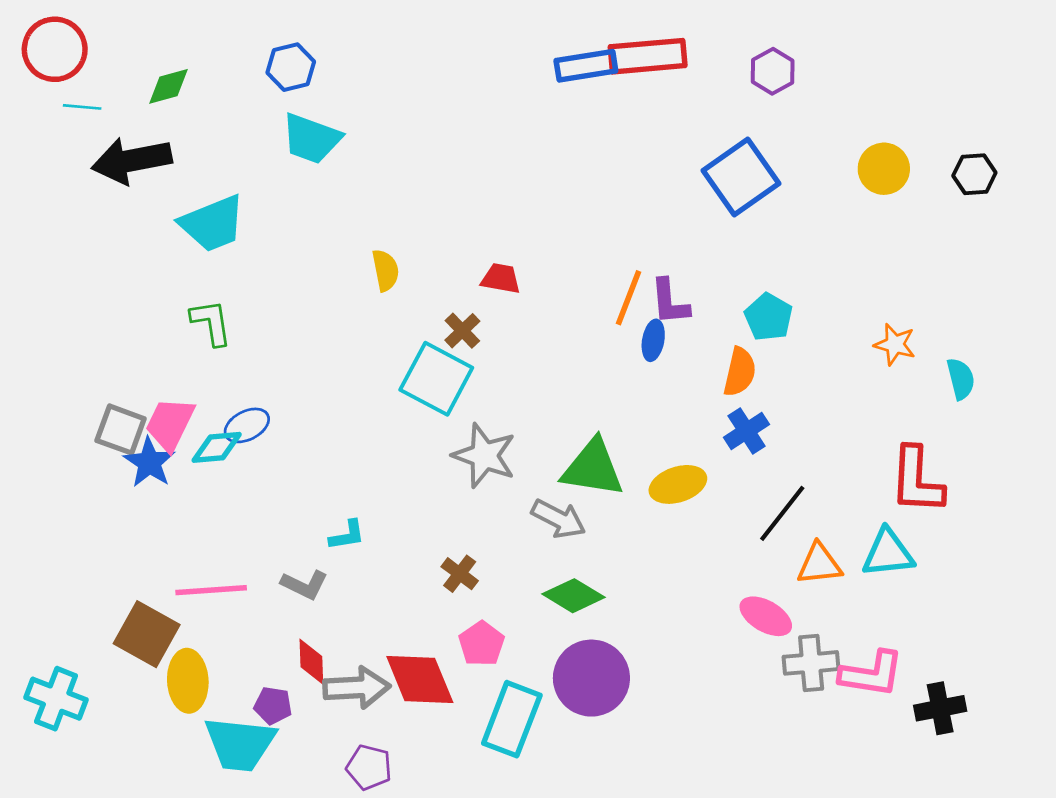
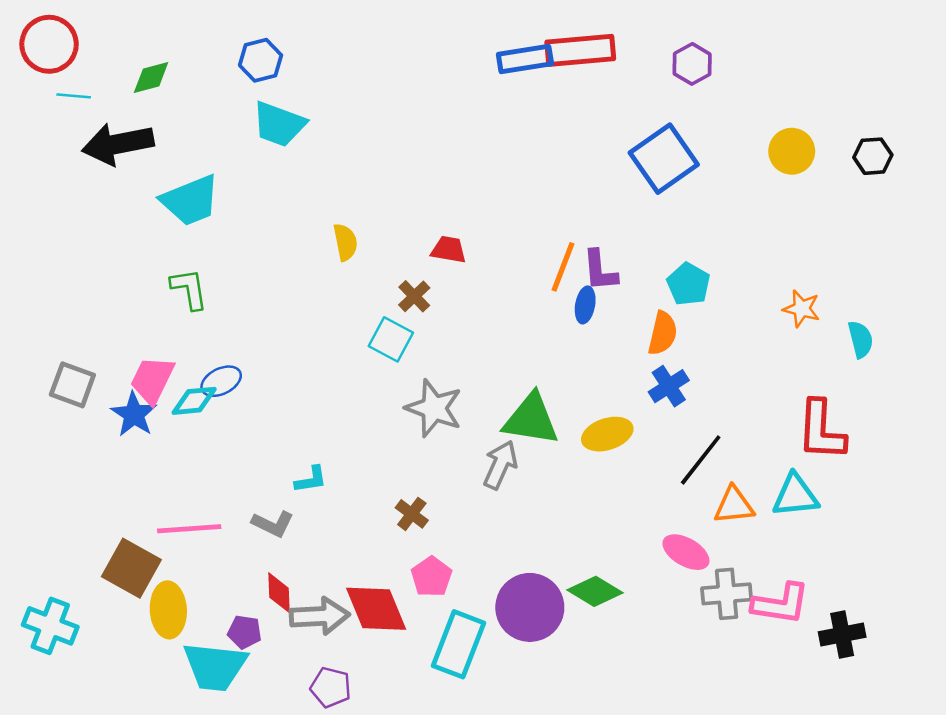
cyan square: (436, 379) -> (391, 339), size x0.7
gray square: (121, 430) -> (72, 385), moved
gray arrow: (558, 519) -> (500, 465), turned -93
green diamond: (574, 596) -> (595, 591), moved

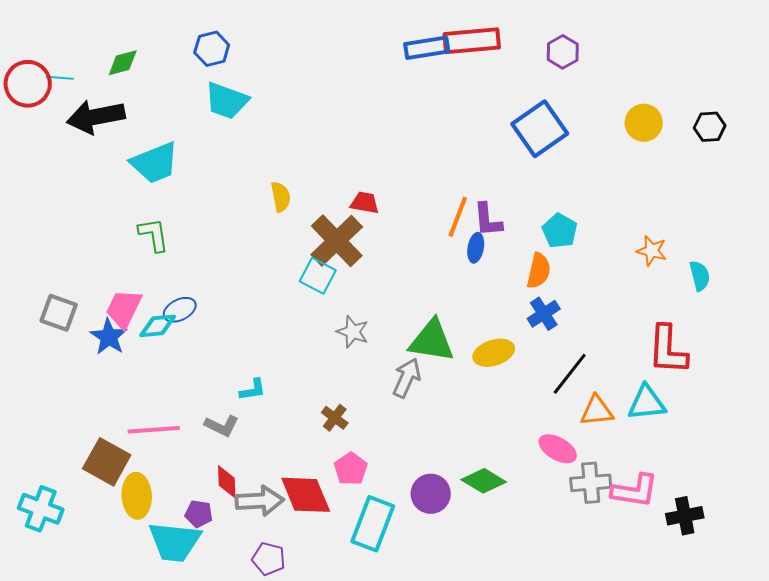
red circle: (49, 44) -> (28, 84), moved
brown cross: (414, 296) -> (337, 241), size x2.0
gray star: (434, 408) -> (353, 332), size x0.7
purple circle: (530, 607) -> (431, 494), size x0.7

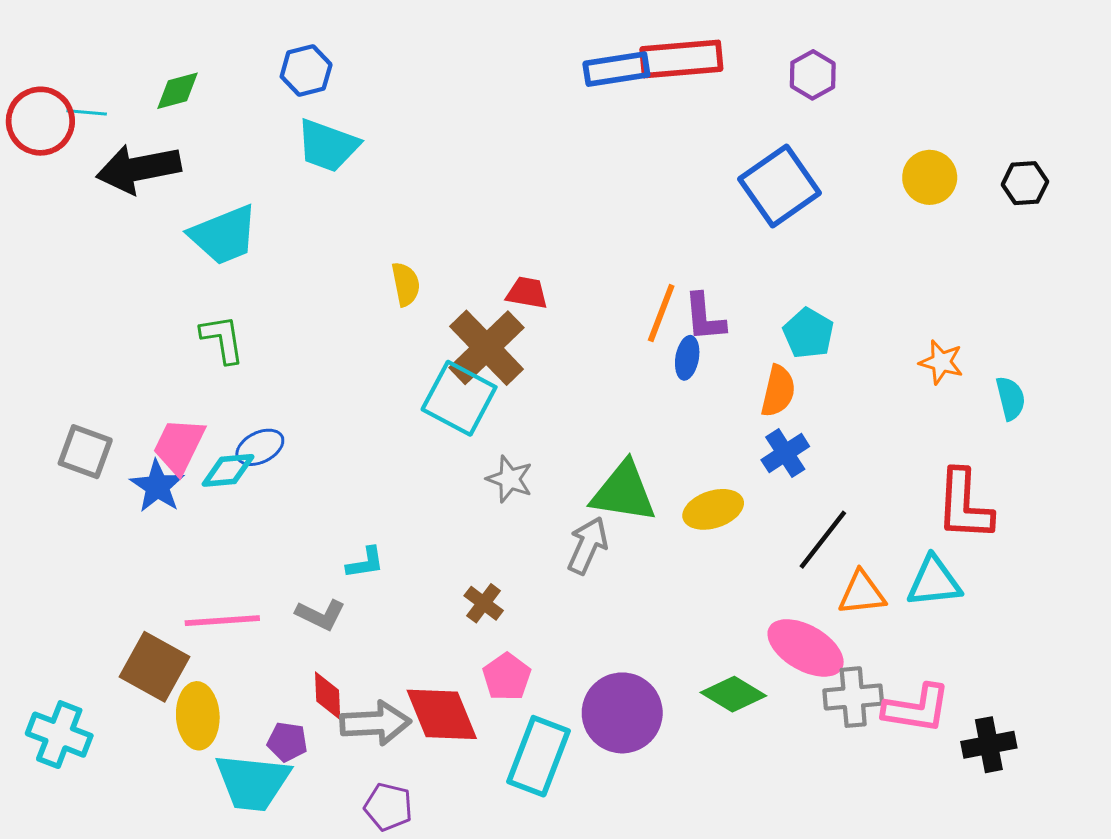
cyan square: (318, 276) -> (459, 398), size x1.4
pink ellipse: (558, 449) -> (806, 648), size x1.4
green diamond: (484, 481) -> (733, 694), moved
purple circle: (431, 494) -> (622, 713), size x1.4

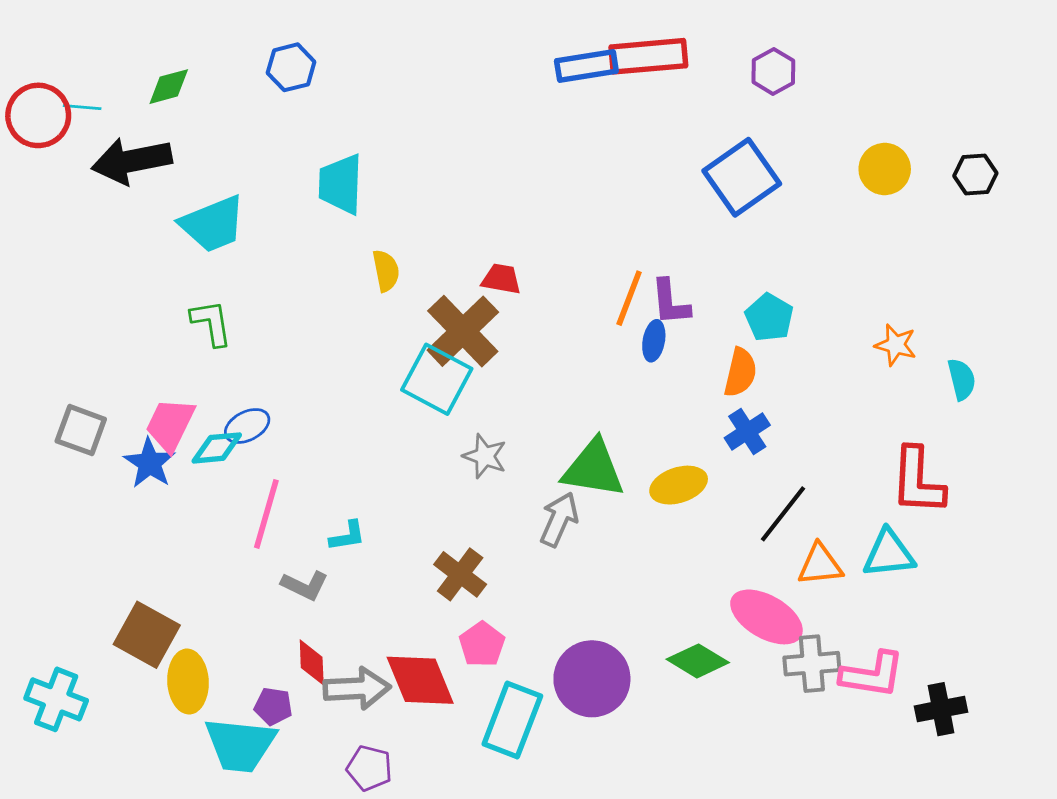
cyan trapezoid: (328, 146) -> (341, 184), moved, turned 72
brown cross: (484, 603) -> (460, 574), size x1.4
pink line: (222, 621) -> (266, 514), moved, turned -70

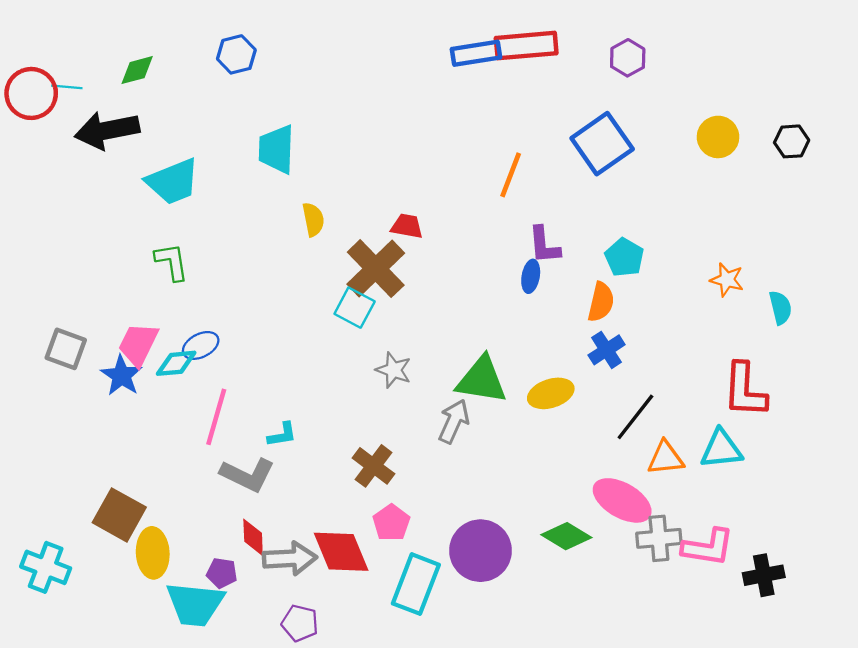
orange line: (629, 298) -> (511, 175), moved
cyan square: (437, 379) -> (355, 308), size x0.7
gray L-shape: (305, 585) -> (247, 475), size x1.4

